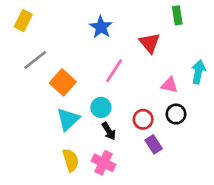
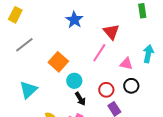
green rectangle: (177, 15) -> (142, 11), moved
pink line: (114, 71) -> (99, 53), moved
orange square: (63, 82) -> (58, 62), moved
cyan triangle: (68, 119) -> (28, 90), moved

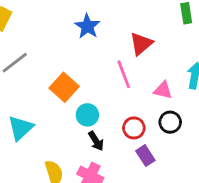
red triangle: (111, 32) -> (141, 44), turned 30
pink line: (99, 53) -> (124, 74), turned -54

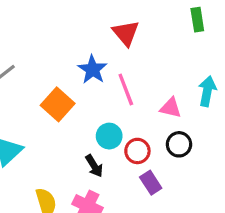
blue star: (87, 26) -> (93, 70), moved
red triangle: (141, 44) -> (126, 33), moved, turned -30
cyan circle: (87, 115) -> (109, 136), moved

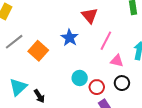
pink line: (126, 89) -> (106, 41), moved, turned 48
orange square: (58, 104) -> (38, 51), moved
black arrow: (94, 166) -> (39, 96), moved

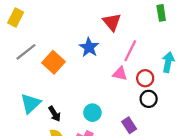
pink triangle: (117, 61) -> (120, 74), moved
cyan circle: (80, 78) -> (92, 113), moved
red circle: (97, 87) -> (145, 78), moved

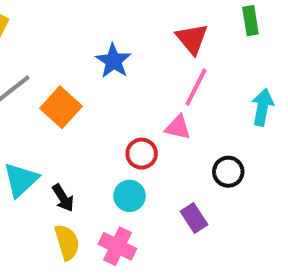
red triangle: (112, 22) -> (192, 39), moved
blue star: (89, 47) -> (113, 61), moved
red circle: (145, 78) -> (142, 154), moved

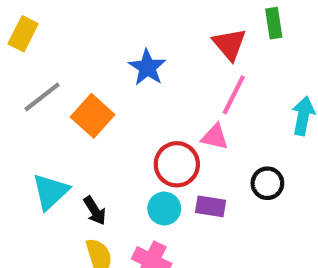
green rectangle: (250, 21) -> (274, 23), moved
red circle: (142, 154) -> (177, 164), size x1.4
purple rectangle: (194, 218) -> (211, 206), moved, turned -48

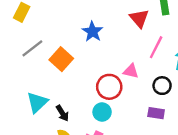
pink line: (234, 95) -> (156, 47), moved
black circle: (267, 183) -> (162, 86), moved
purple rectangle: (211, 206) -> (156, 113), moved

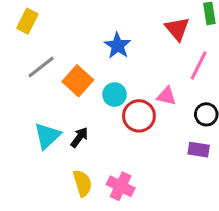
cyan circle: (102, 112) -> (115, 95), moved
black arrow: (62, 113) -> (79, 137), moved, turned -112

